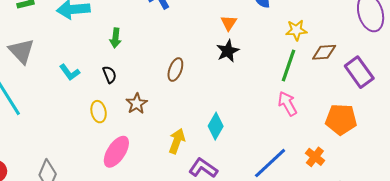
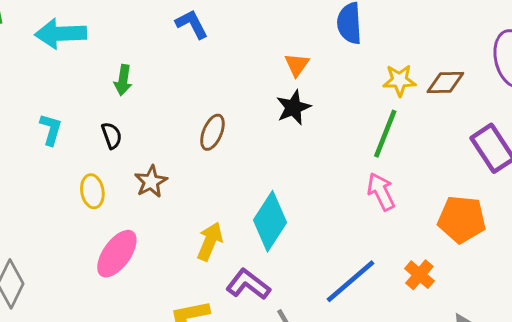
brown diamond: (324, 52) -> (445, 83), moved
cyan L-shape: (70, 72) -> (51, 129), turned -130
cyan diamond: (216, 126) -> (270, 221), size x1.4

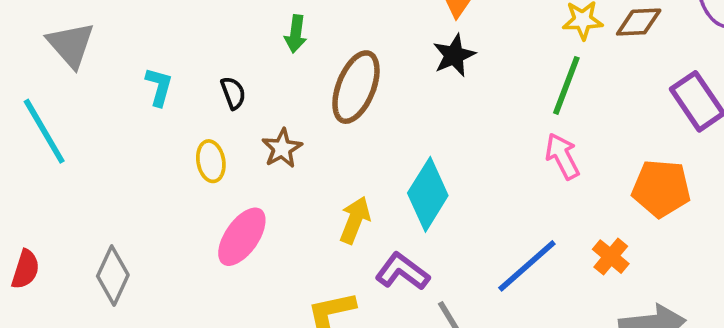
green arrow: (123, 80) -> (296, 34), moved
brown ellipse: (212, 132) -> (356, 87), size x1.6

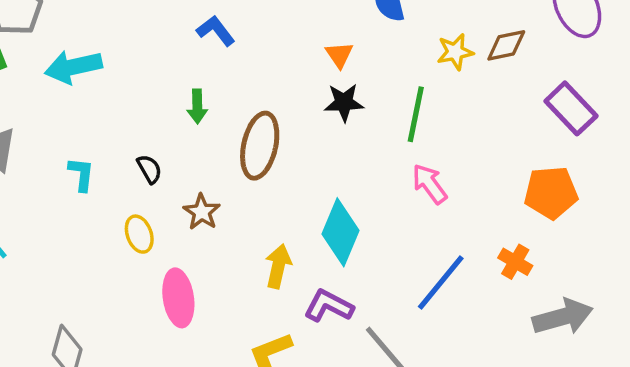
black star: (454, 55) -> (344, 102), turned 30
green line: (566, 85) -> (416, 114), moved
pink arrow: (562, 156) -> (430, 184), moved
pink ellipse: (242, 237) -> (178, 298), turned -34

